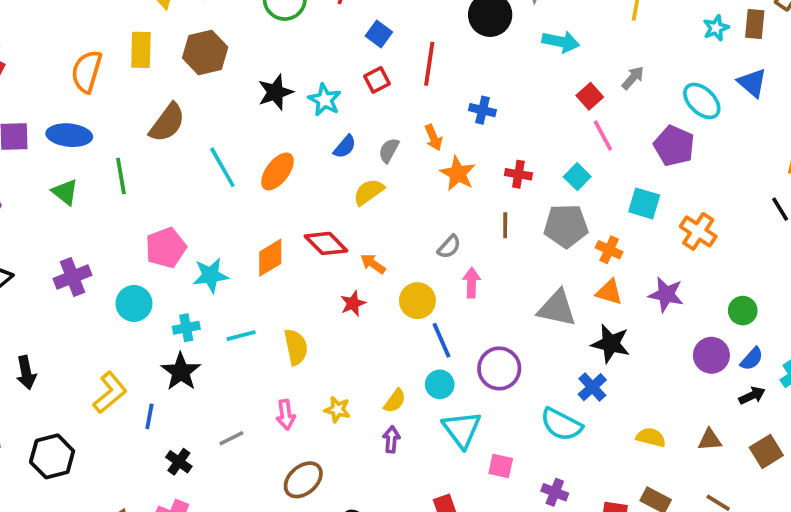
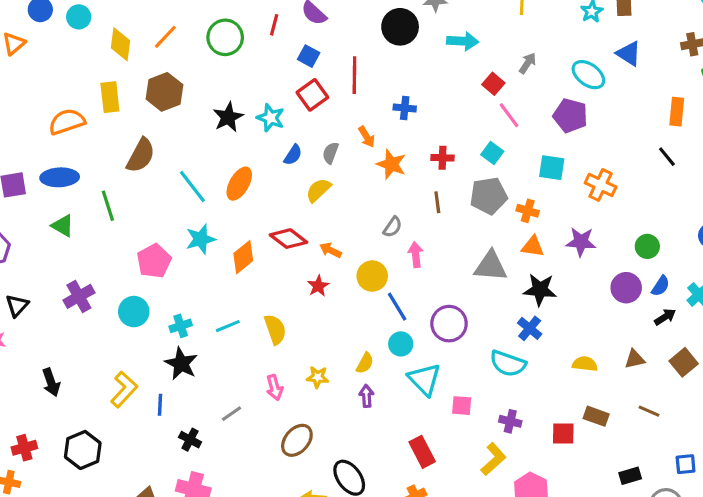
orange semicircle: (87, 71) -> (67, 122), turned 63
red square: (377, 80) -> (312, 95), size x1.4
cyan star: (211, 275) -> (201, 239), moved

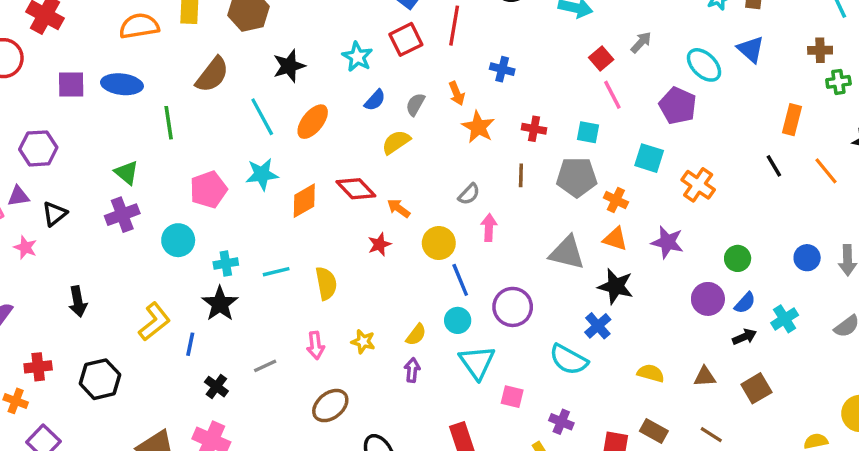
black star: (228, 117) -> (289, 66), moved
cyan square: (492, 153) -> (588, 132), turned -35
green triangle: (63, 226) -> (127, 173), moved

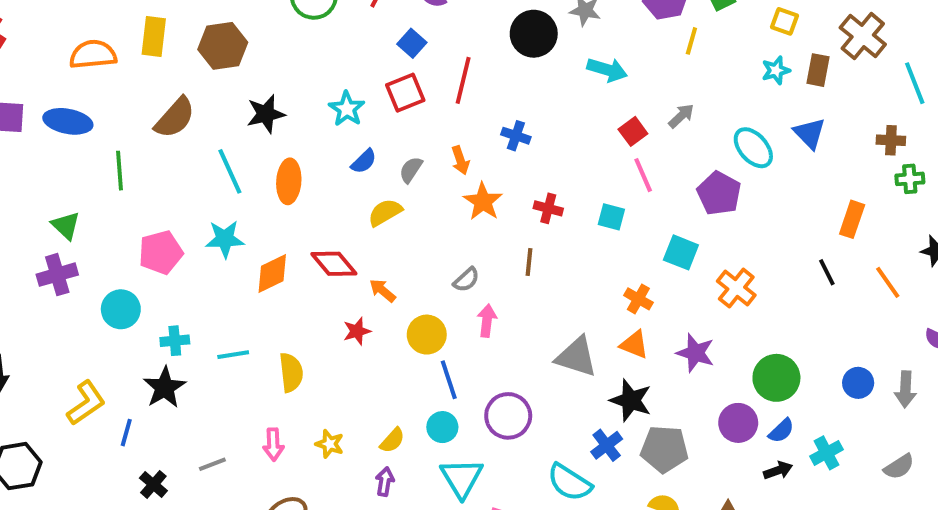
orange ellipse: (313, 122) -> (289, 181), turned -39
gray pentagon: (577, 177) -> (664, 449), moved
green circle: (738, 258) -> (776, 378), size x1.5

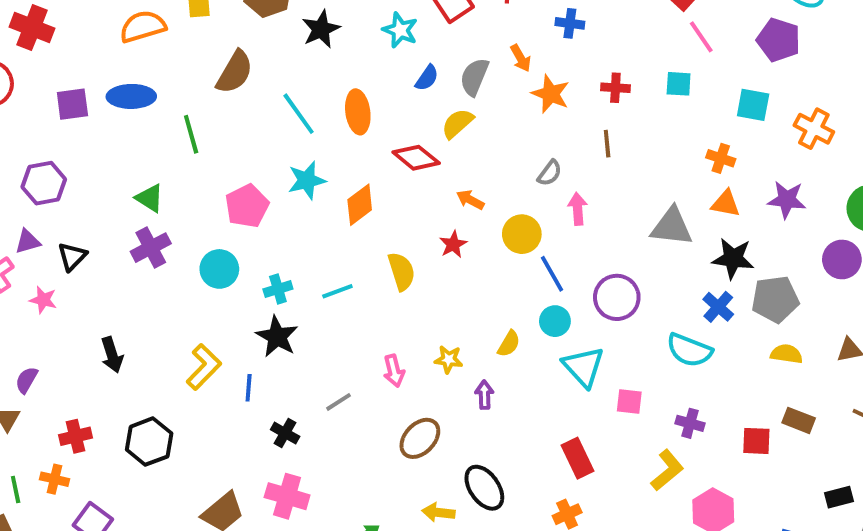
black star: (266, 114) -> (321, 29), moved
gray semicircle: (411, 170) -> (474, 77), size x1.4
red diamond: (334, 264) -> (416, 158), moved
yellow semicircle: (291, 372) -> (401, 271), moved
purple arrow: (385, 482) -> (484, 395), moved

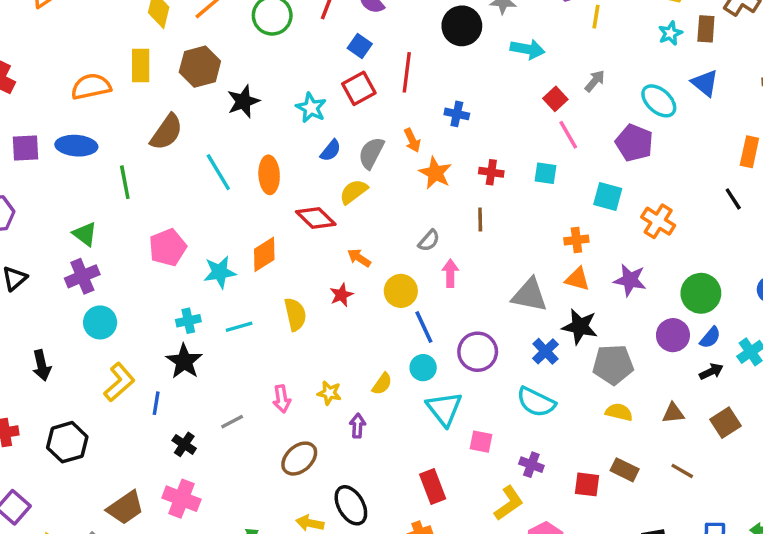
orange cross: (721, 158) -> (576, 240), turned -30
cyan star: (307, 180) -> (220, 272), moved
cyan circle: (219, 269) -> (100, 322), moved
blue cross: (718, 307) -> (545, 351), moved

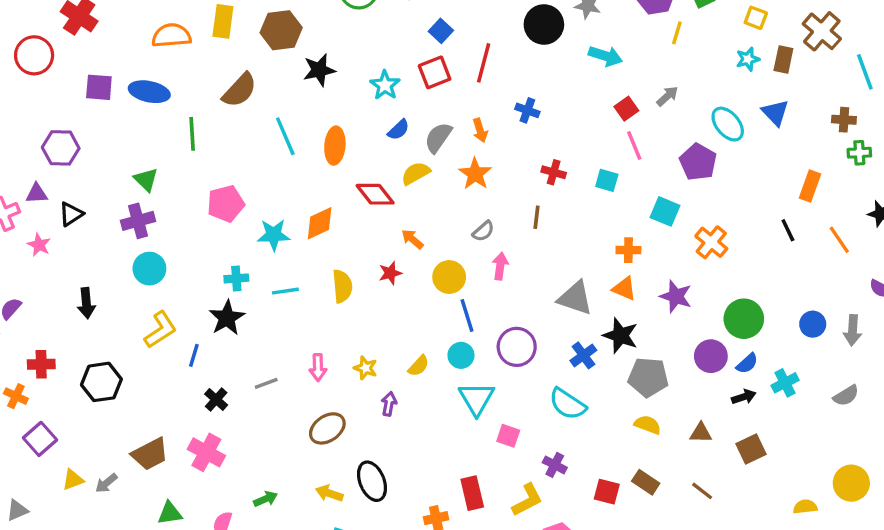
orange star: (435, 173) -> (475, 174), moved
red rectangle: (433, 487) -> (472, 493), moved

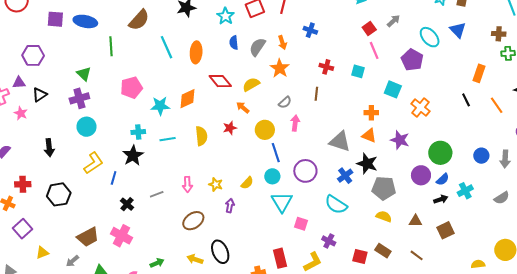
blue semicircle: (399, 130) -> (234, 43), turned 128
yellow semicircle: (416, 173) -> (251, 84), moved
gray arrow: (106, 483) -> (72, 261), moved

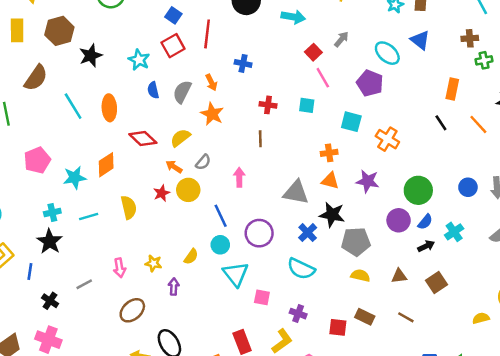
gray semicircle: (285, 102) -> (203, 162), moved
yellow circle: (265, 130) -> (188, 190), moved

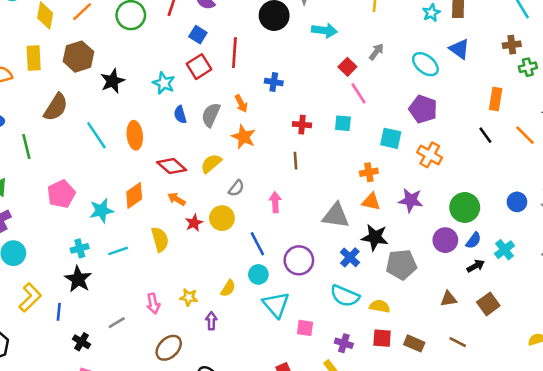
purple pentagon: (370, 83) -> (423, 109), moved
orange arrow: (174, 167) -> (177, 199), moved
yellow semicircle: (360, 276) -> (380, 306), moved
red square: (338, 327) -> (382, 338), moved

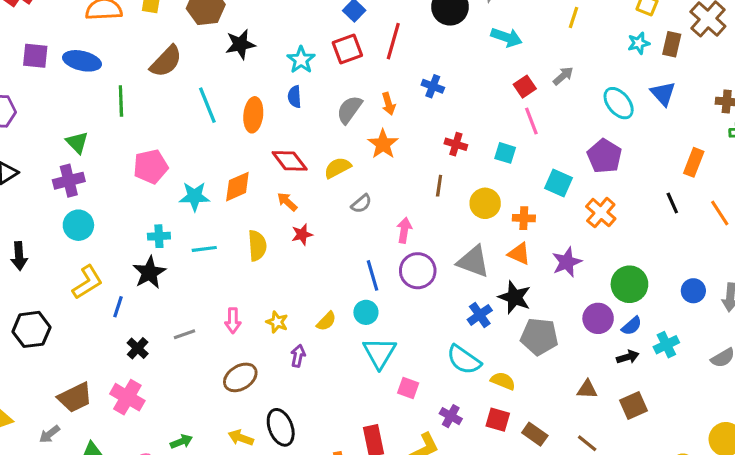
blue semicircle: (180, 115) -> (295, 97), moved
purple star: (411, 200) -> (567, 262), turned 30
yellow circle: (222, 218) -> (485, 203), moved
purple circle: (299, 260) -> (418, 271), moved

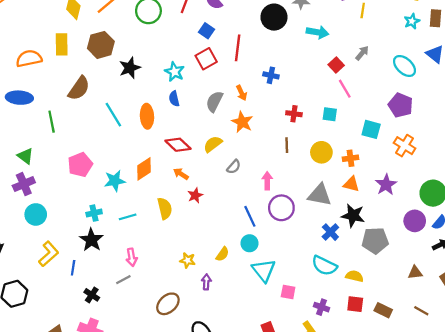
pink arrow: (233, 321) -> (132, 257), moved

